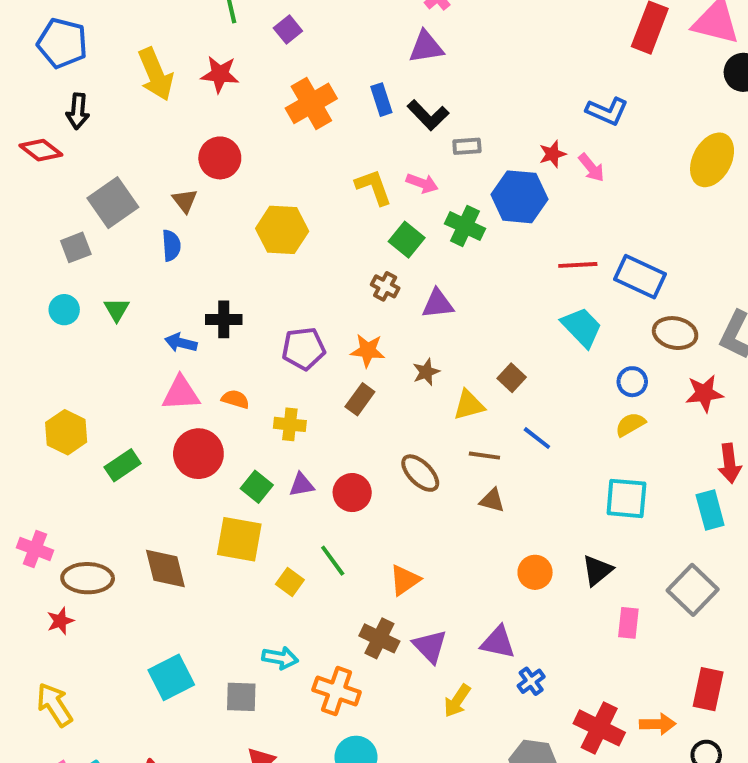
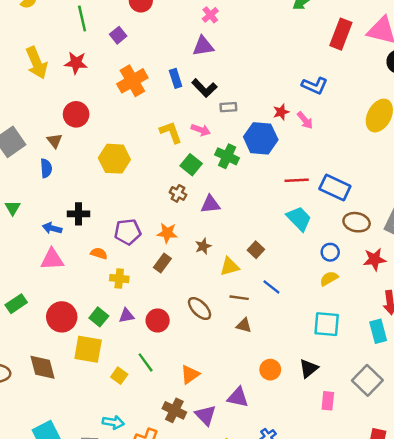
orange semicircle: (235, 399) -> (99, 253), moved
red circle: (198, 454) -> (62, 317), moved
purple triangle: (498, 642) -> (238, 397), moved

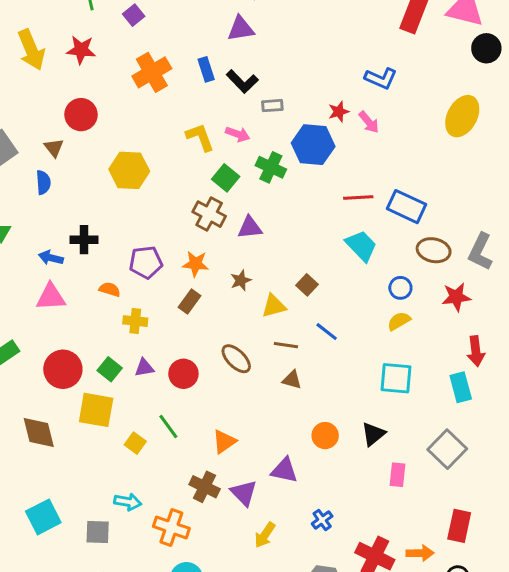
brown cross: (178, 193) -> (209, 214), size x1.5

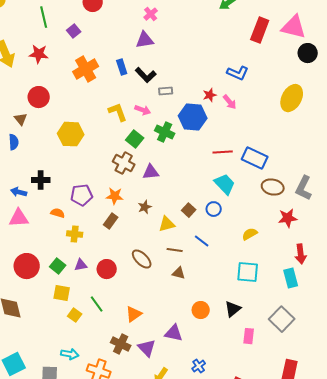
blue circle: (400, 288) -> (214, 209), moved
yellow square: (96, 410) -> (62, 293), moved, size x0.7

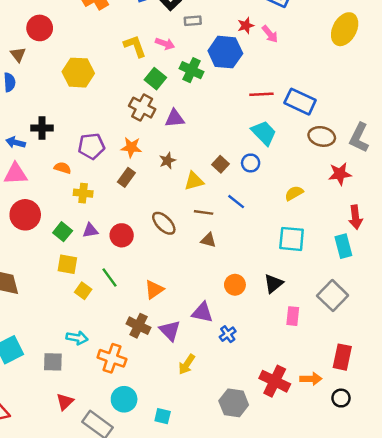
red circle: (27, 266) -> (25, 215), moved
blue cross: (199, 366) -> (228, 334), moved

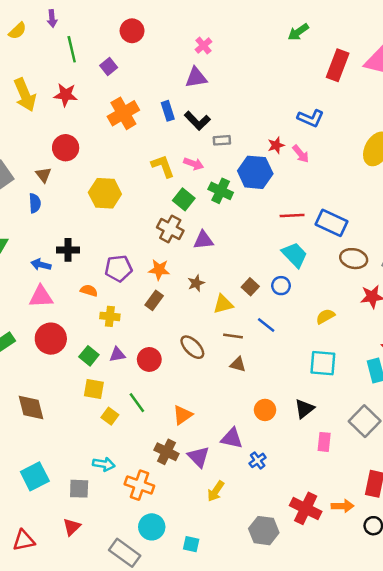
red triangle: (65, 402) -> (72, 527), moved

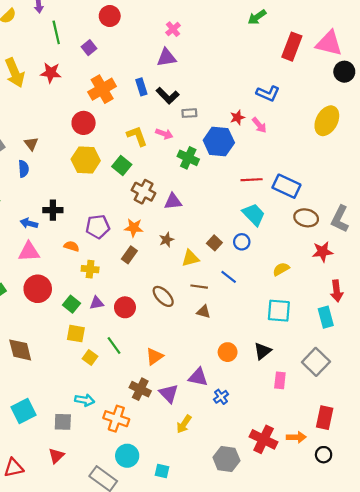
red circle: (66, 148) -> (84, 123), moved
green square: (184, 199) -> (122, 165), moved

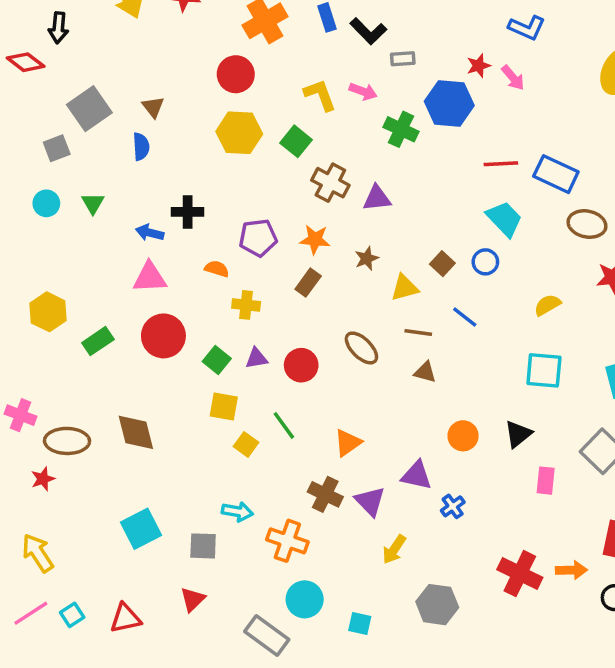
gray hexagon: (226, 459) -> (437, 605), moved

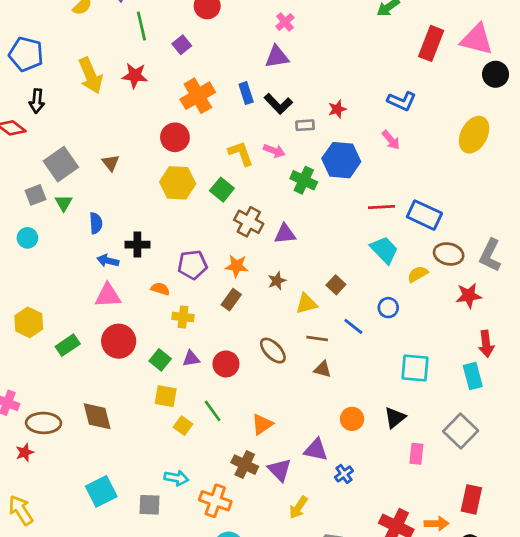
red star: (479, 66) -> (337, 109), moved
blue semicircle: (141, 147) -> (96, 223), moved
green triangle: (93, 203) -> (64, 203), moved
blue circle: (485, 262) -> (388, 308), moved
yellow semicircle: (547, 305) -> (418, 274), moved

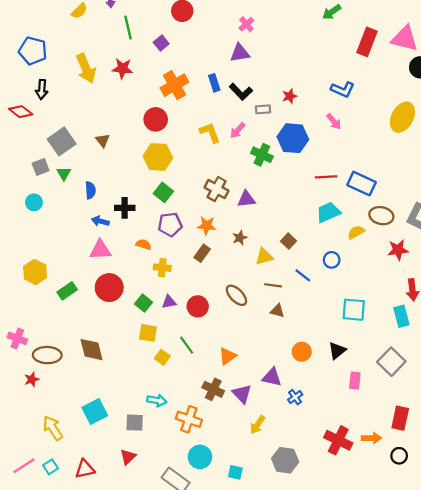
pink arrow: (274, 151) -> (238, 130), turned 112
green square: (222, 190) -> (163, 192), moved
cyan trapezoid: (384, 250) -> (328, 212), turned -70
yellow arrow: (21, 510) -> (53, 428), moved

